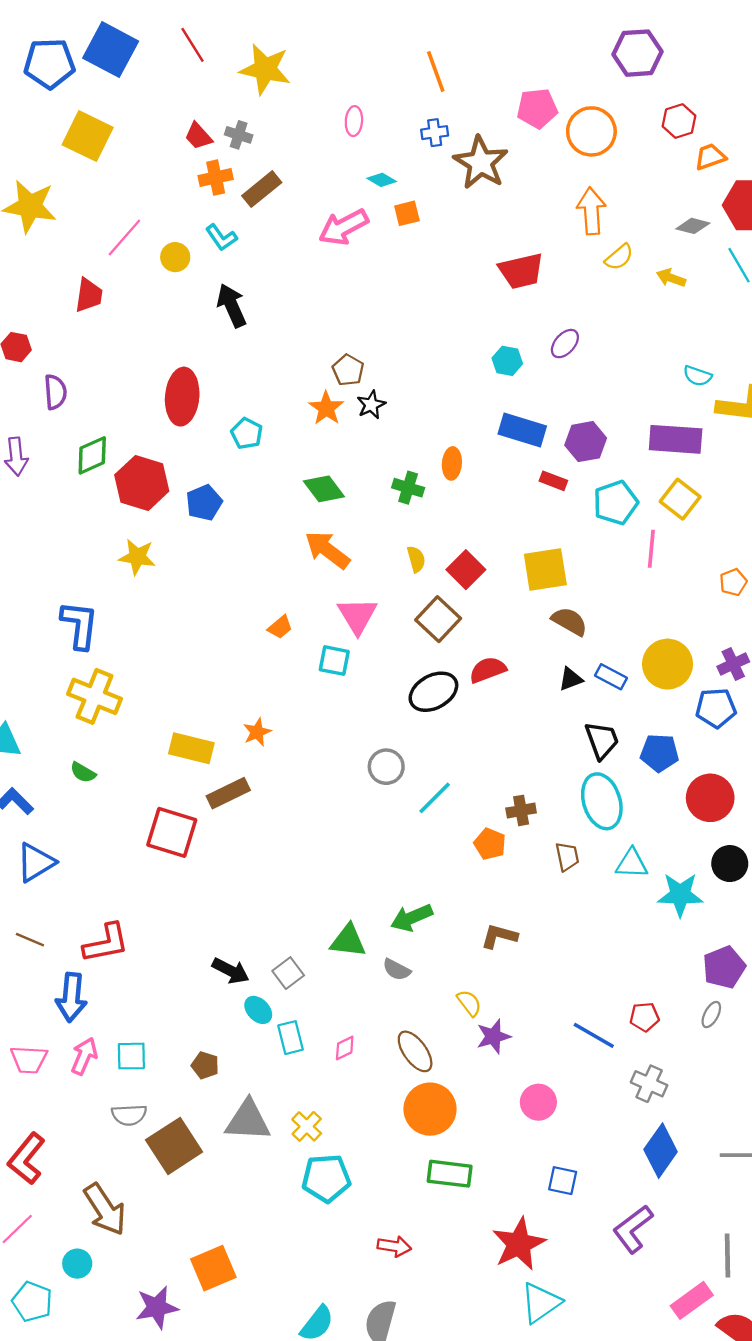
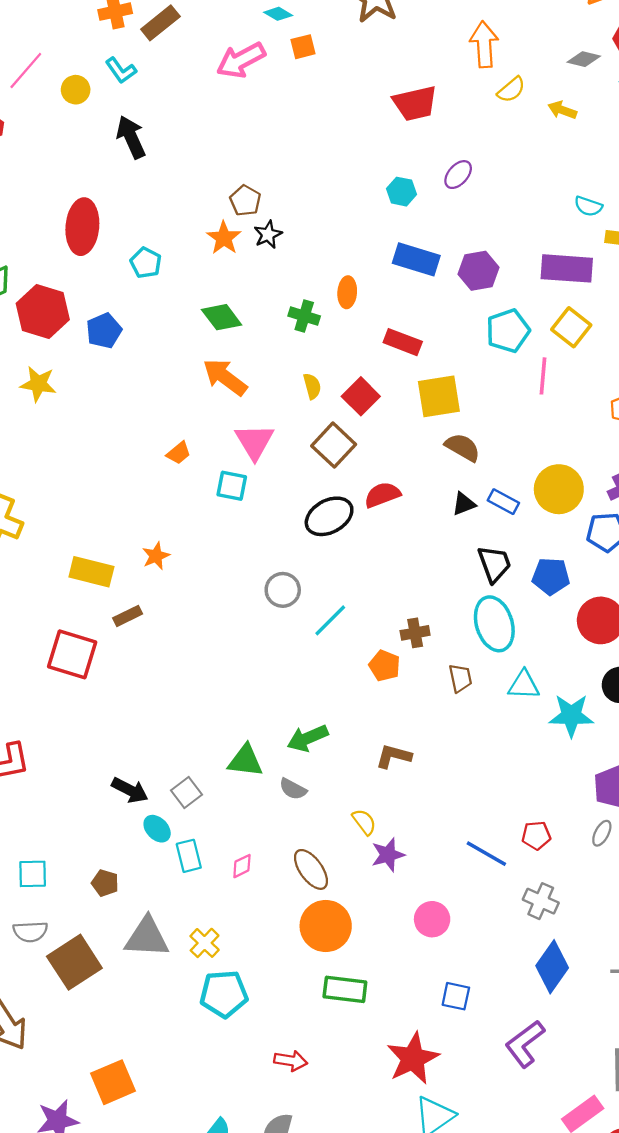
red rectangle: (553, 481) -> (403, 342), moved, size x1.4
brown rectangle: (228, 793) -> (128, 616), size x0.7

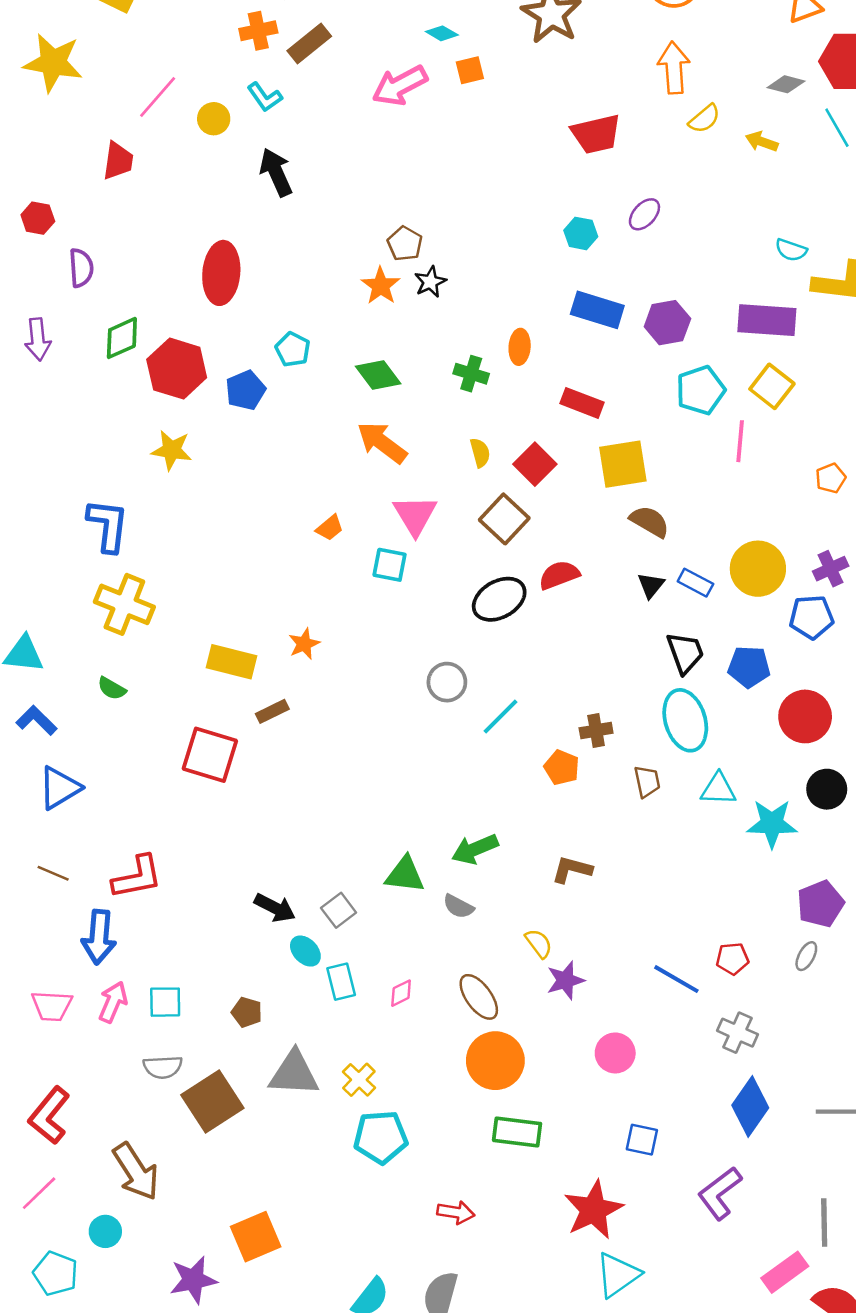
cyan pentagon: (146, 263) -> (293, 349), moved
black triangle: (464, 504) -> (651, 585), turned -30

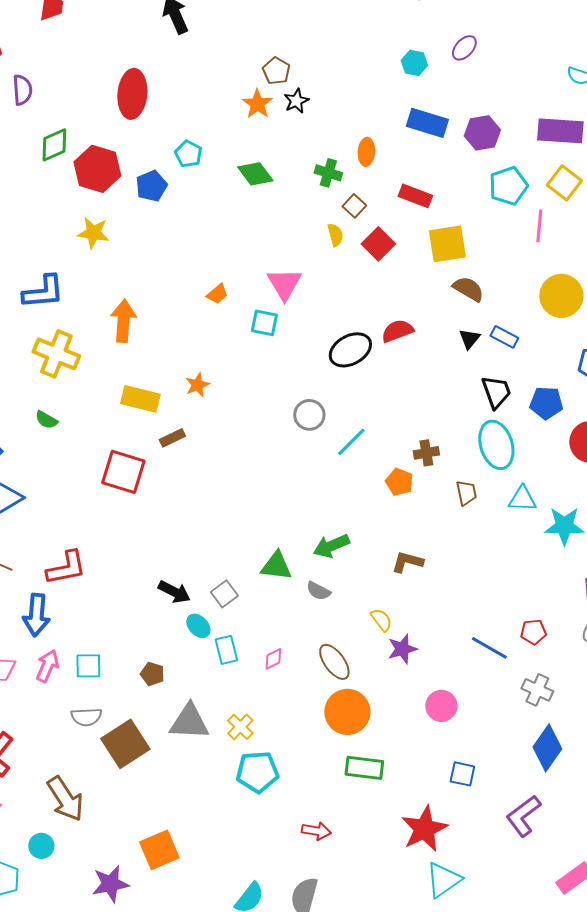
orange arrow: (382, 442) -> (123, 321), moved, turned 57
brown square: (504, 519) -> (354, 206), moved, size x0.6
blue L-shape: (108, 525) -> (43, 292), turned 78
yellow circle: (758, 569) -> (561, 296), moved

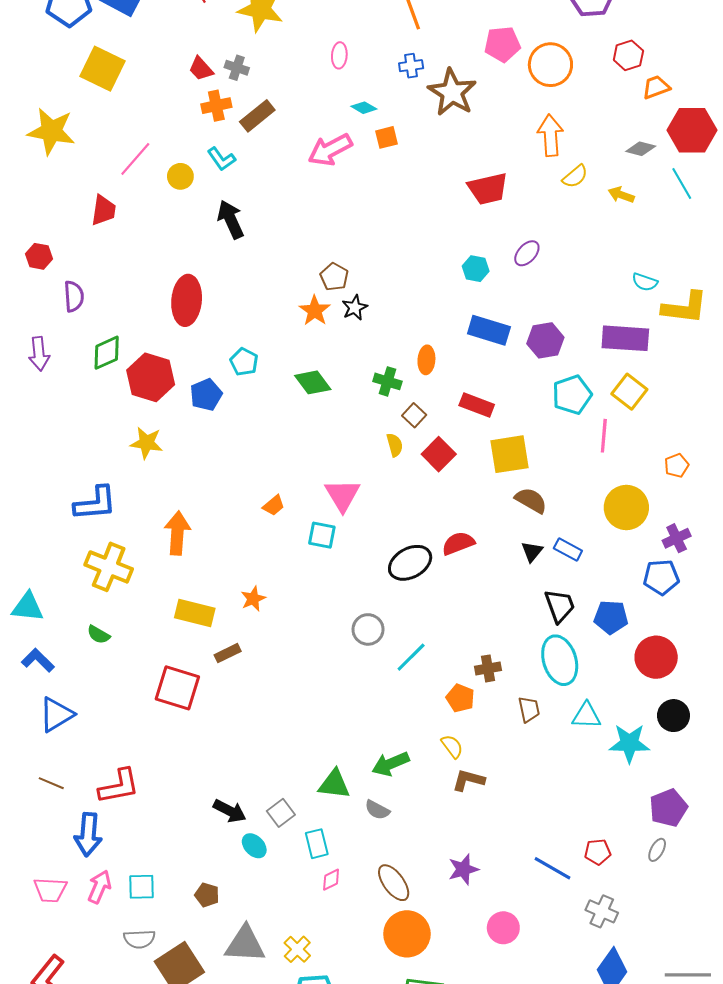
yellow semicircle: (381, 620) -> (452, 746), moved
cyan rectangle: (226, 650) -> (317, 844), moved

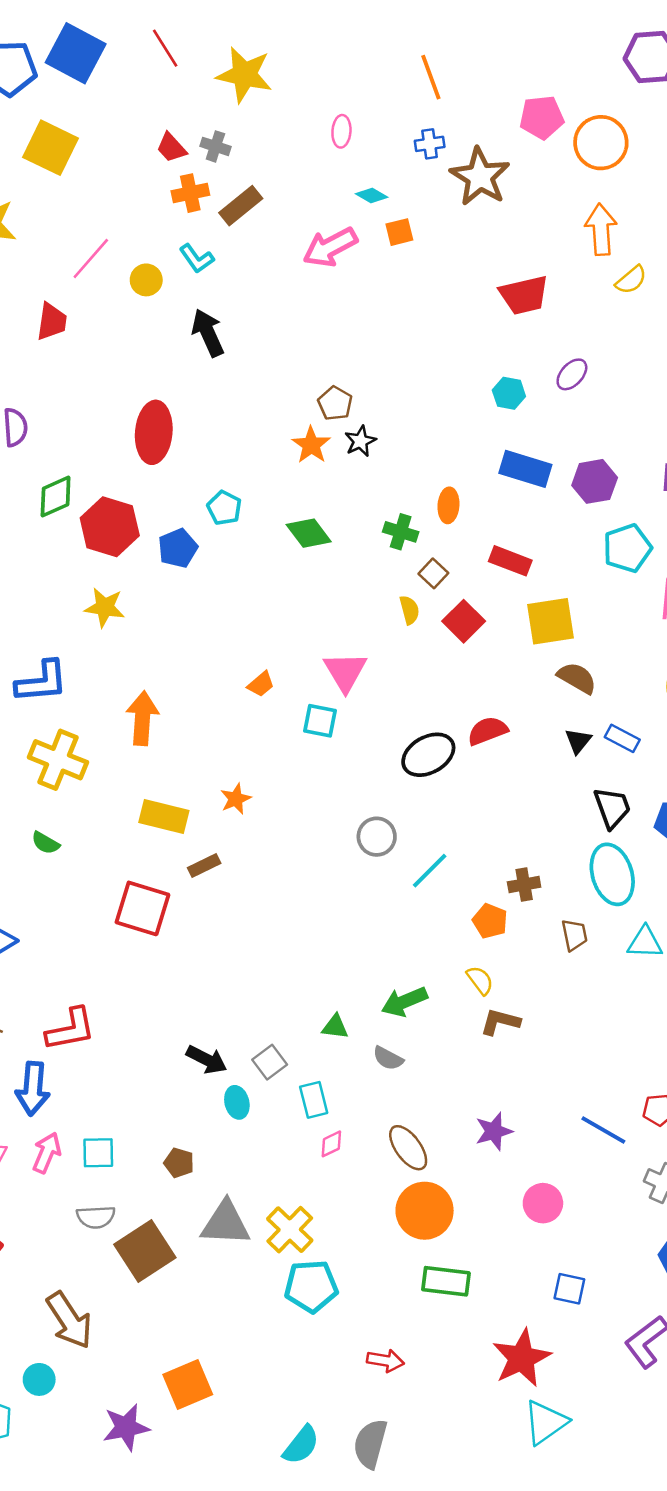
green triangle: (334, 784) -> (335, 1027), size x0.7
cyan ellipse: (254, 846) -> (237, 1102), turned 30
yellow cross: (297, 949) -> (290, 1230), size x1.4

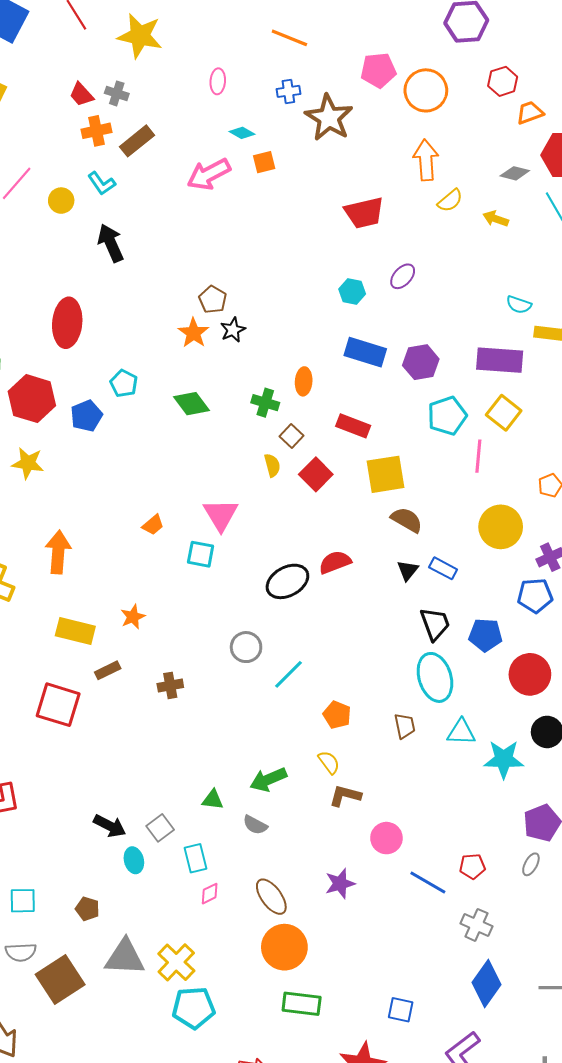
orange line: (431, 77) -> (289, 38), turned -48
brown cross: (524, 884) -> (170, 685), moved
pink circle: (543, 1203) -> (386, 838), moved

